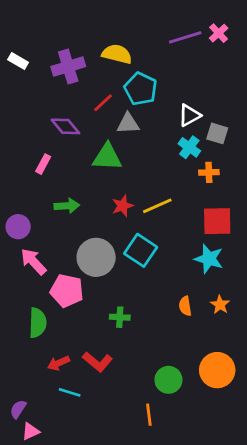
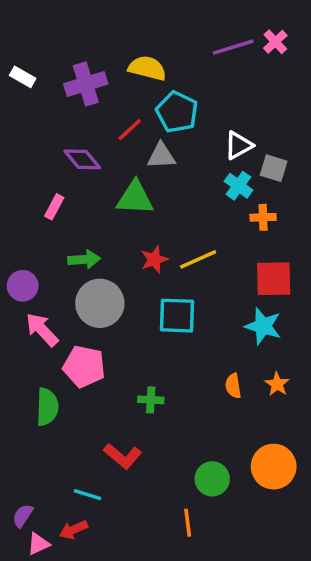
cyan square: (141, 250) -> (177, 316), turned -32
gray circle: (96, 257) -> (100, 303), moved
red arrow: (58, 363) -> (74, 530), moved

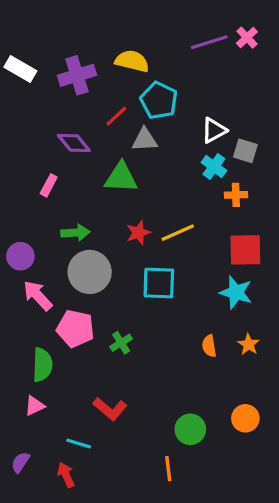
white rectangle: (23, 77) -> (20, 69), size x1.4
green cross: (151, 400) -> (121, 343), moved, turned -35
orange circle: (274, 467) -> (245, 418), size x0.7
red arrow: (74, 530) -> (66, 475), turned 90
pink triangle: (38, 544) -> (35, 406), moved

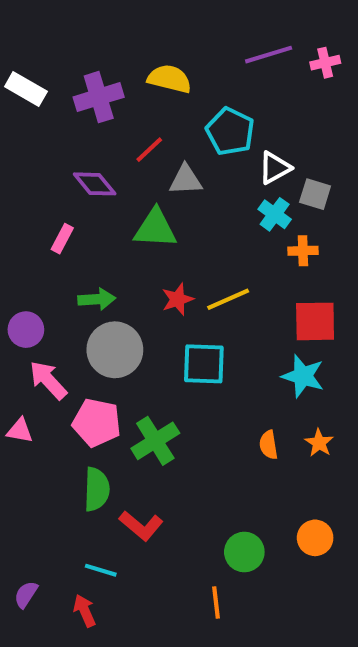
pink cross: (247, 38) -> (325, 63), moved, turned 30
cyan pentagon: (159, 100) -> (230, 131), moved
green cross: (121, 343) -> (155, 441), size x1.6
green semicircle: (42, 365) -> (97, 489), moved
pink triangle: (35, 406) -> (20, 431), moved, turned 35

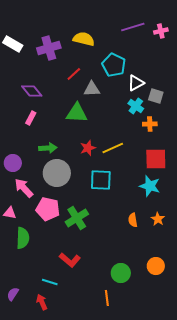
purple diamond: (95, 184) -> (32, 91), moved
green semicircle: (97, 489) -> (23, 238), moved

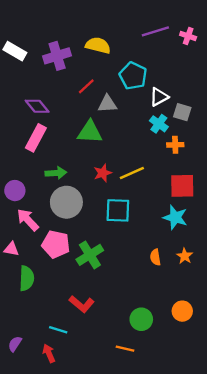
pink cross: (161, 31) -> (188, 36), turned 32
pink rectangle: (31, 118) -> (36, 138), size x1.6
orange line: (107, 298) -> (125, 349), turned -70

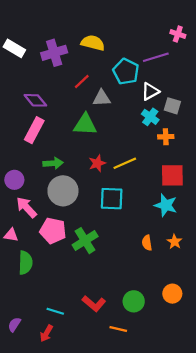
purple line: (155, 31) -> (156, 57), moved
red L-shape: (82, 304) -> (94, 304), moved
red arrow: (49, 353) -> (46, 333), turned -126

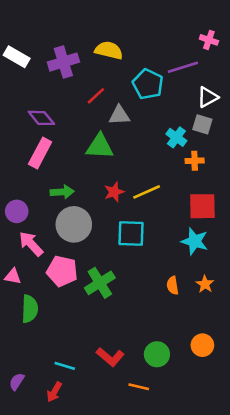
white triangle: (150, 91) -> (208, 97), moved

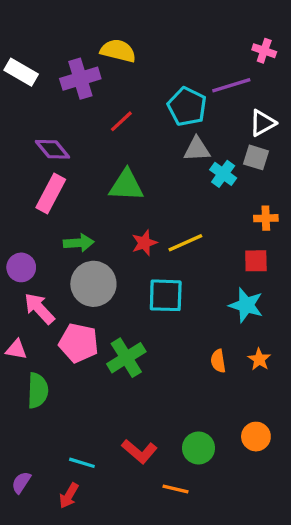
yellow semicircle: (109, 50) -> (118, 51), moved
gray triangle: (119, 115) -> (197, 149), moved
orange cross: (195, 161) -> (266, 218), moved
red square: (202, 206) -> (256, 261), size x0.7

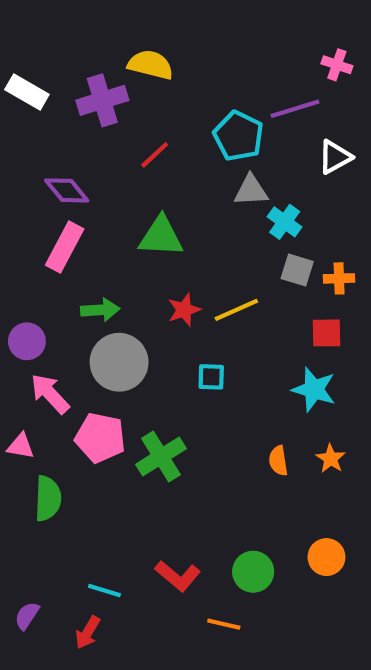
gray square: (256, 157) -> (297, 270), moved
cyan square: (166, 295) -> (211, 377), size x0.6

